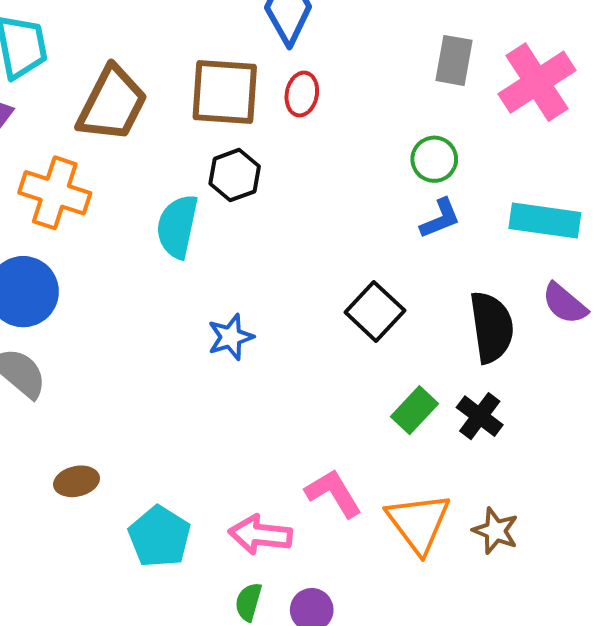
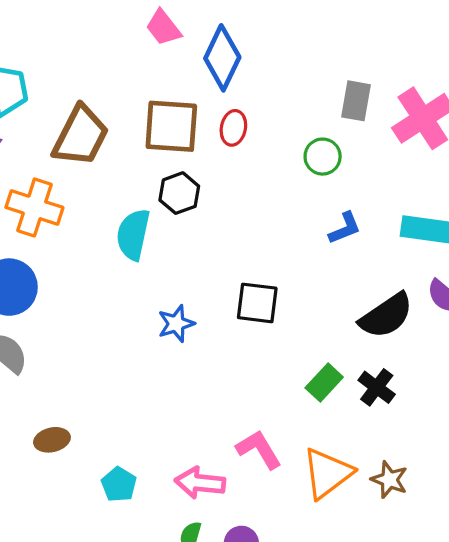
green circle: (434, 159) -> (323, 157), moved
black square: (375, 311) -> (257, 303), moved, turned -36
black semicircle: (492, 327) -> (386, 316), turned 64
orange triangle: (418, 523) -> (327, 473), turned 30
cyan pentagon: (160, 537) -> (119, 484), size x0.7

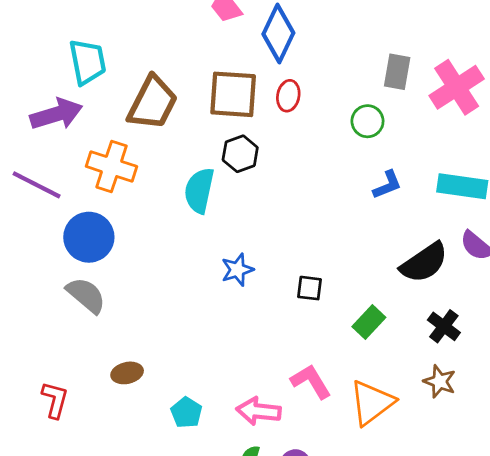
black square: (257, 303) -> (310, 288), moved, size x0.7
black cross: (377, 387) -> (444, 326), moved
brown star: (389, 480) -> (440, 381), moved

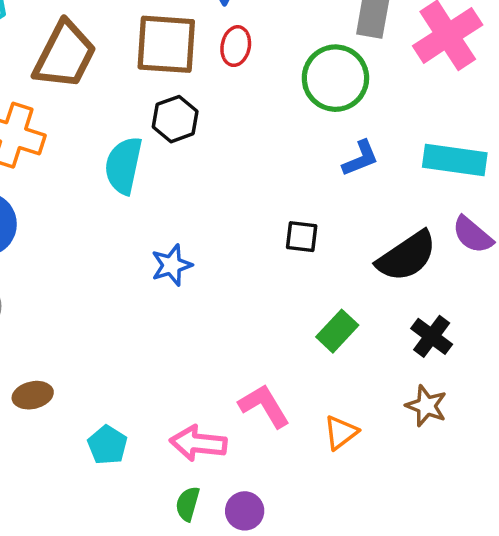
green circle: (367, 121) -> (335, 78), size x1.6
black square: (310, 288) -> (302, 237), moved
orange triangle: (372, 403) -> (341, 433), size x0.6

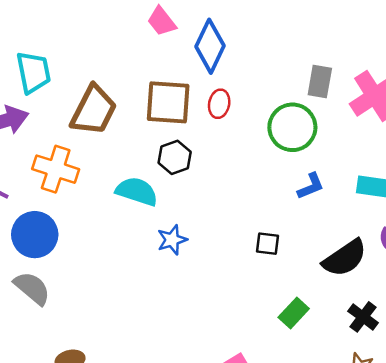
cyan semicircle: (124, 165) -> (137, 191), turned 96
blue star: (172, 265) -> (172, 240), moved

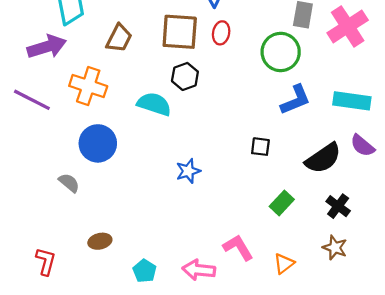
brown trapezoid: (94, 110) -> (119, 38), size x0.7
blue L-shape: (311, 186) -> (296, 100), size x1.4
blue circle: (35, 235) -> (98, 143), moved
blue star: (172, 240) -> (188, 171), moved
gray semicircle: (32, 288) -> (69, 183), size x0.7

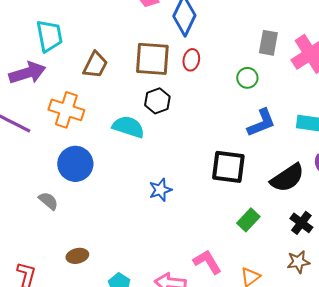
green circle: (281, 52) -> (247, 78), size x0.6
black square: (260, 147) -> (228, 167), size x1.8
brown star: (335, 248) -> (298, 262), turned -30

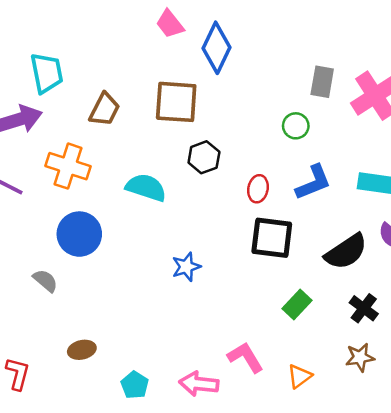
red ellipse: (191, 60) -> (258, 189), moved
black hexagon: (157, 101) -> (204, 157), moved

